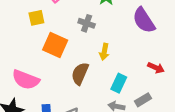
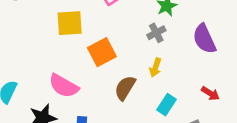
yellow square: (36, 18) -> (70, 23), moved, size x1.5
gray cross: (87, 23) -> (156, 33), moved, turned 35
orange square: (55, 45) -> (102, 52), turned 30

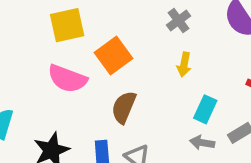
pink semicircle: (64, 86) -> (67, 79), moved
brown semicircle: (125, 88) -> (124, 107), moved

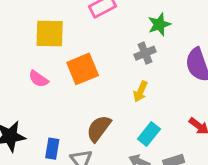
pink semicircle: (67, 79) -> (39, 79), size x0.6
brown semicircle: (124, 107) -> (99, 128), moved

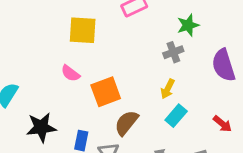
orange square: (83, 69) -> (106, 92), moved
cyan rectangle: (149, 134) -> (176, 116), moved

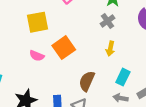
orange square: (106, 92) -> (64, 48), moved
cyan rectangle: (176, 116) -> (123, 77), moved

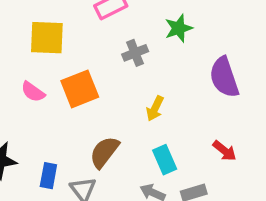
gray cross: (107, 21) -> (135, 53), moved
cyan rectangle: (123, 77) -> (165, 160), turned -63

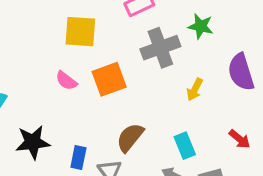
green star: (179, 28) -> (201, 26), turned 30
gray cross: (135, 53) -> (160, 48), size x1.6
yellow arrow: (155, 108) -> (195, 89), moved

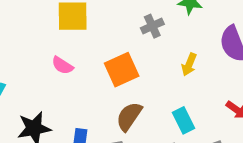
gray cross: (160, 48) -> (152, 26), size x0.6
orange square: (109, 79) -> (122, 70), moved

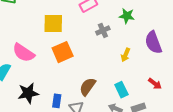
pink semicircle: (62, 65) -> (23, 53), moved, size x1.6
orange square: (122, 70) -> (63, 52), moved

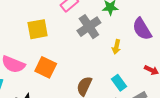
gray cross: (103, 30) -> (89, 27), size x1.6
orange square: (63, 52) -> (46, 67), moved, turned -30

